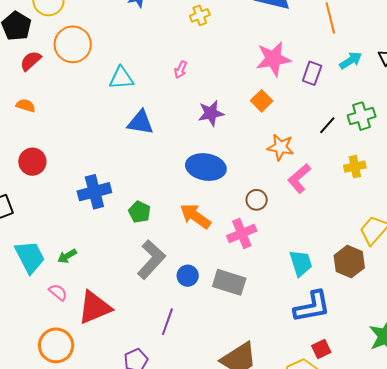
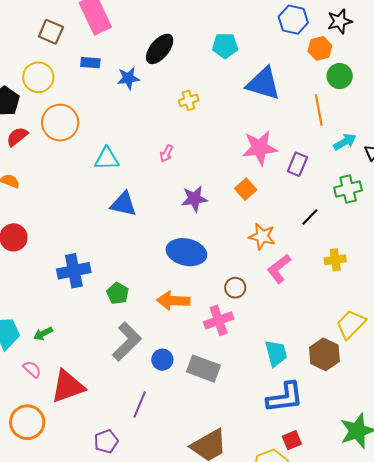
cyan arrow: (351, 60) -> (345, 142), moved
green cross: (362, 116) -> (348, 189), moved
orange arrow: (195, 216) -> (173, 301), turned -36

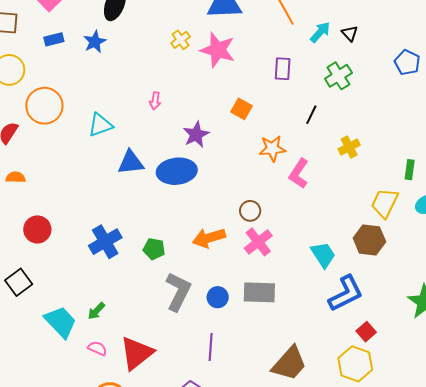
yellow cross: (189, 100) -> (181, 40), moved
pink star: (260, 148) -> (218, 50), moved, turned -30
blue ellipse: (186, 252) -> (177, 171), moved
brown circle: (235, 288) -> (250, 211), moved

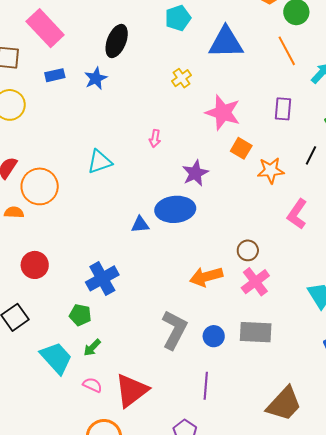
pink star: (218, 50) -> (223, 113), moved
orange circle: (44, 106) -> (40, 186), moved
orange star: (272, 148) -> (271, 170), moved
blue triangle: (131, 163) -> (140, 225), moved, size x0.7
green pentagon: (154, 249) -> (80, 315), moved

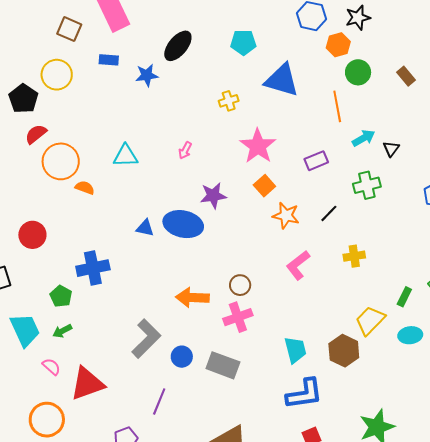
purple rectangle: (283, 109) -> (316, 161), turned 45
orange semicircle: (14, 212) -> (85, 188), moved

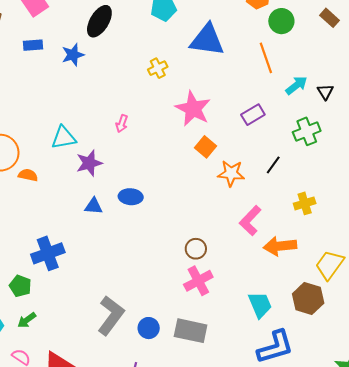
purple star: (213, 196) -> (89, 163), moved
blue ellipse: (183, 224) -> (131, 197), size x0.6
orange arrow: (192, 298) -> (280, 246), moved

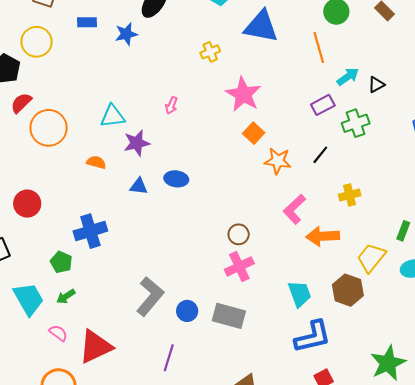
black triangle: (325, 92) -> (376, 85), turned 30
purple rectangle: (253, 115) -> (323, 105), moved
orange semicircle: (28, 175) -> (96, 162), moved

